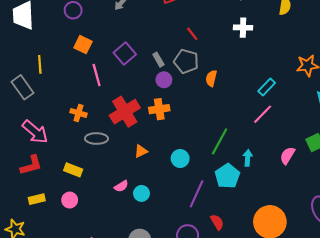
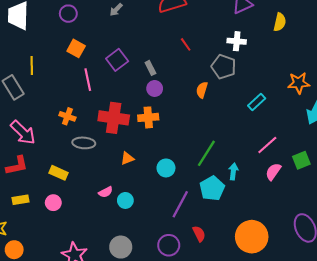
gray pentagon: (186, 61) -> (224, 67), moved
red cross: (125, 112) -> (114, 118), turned 36
pink line: (263, 114) -> (267, 145), moved

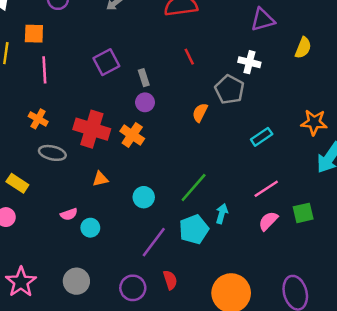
orange square: (76, 48) -> (34, 34), moved, turned -36
pink line: (88, 80) -> (44, 70), moved
orange cross: (148, 117) -> (132, 135), turned 30

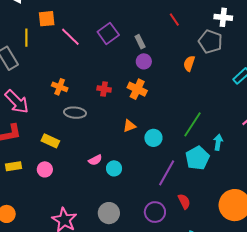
pink line: (44, 70) -> (70, 37), moved, turned -35
red cross: (92, 129) -> (104, 89), size x0.5
orange triangle: (100, 179) -> (129, 126), moved

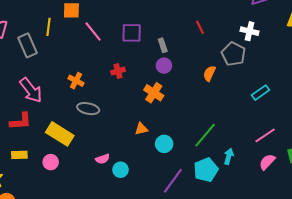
purple square: (108, 33) -> (132, 33), turned 30
red cross: (104, 89) -> (118, 71), moved, turned -32
yellow rectangle: (50, 141) -> (60, 134), size x1.5

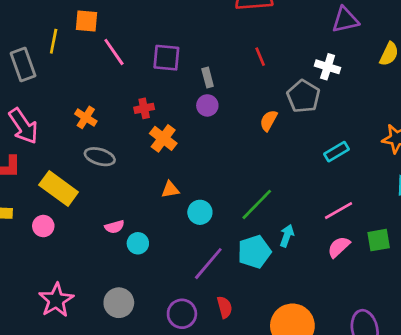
orange cross: (154, 93) -> (163, 138), moved

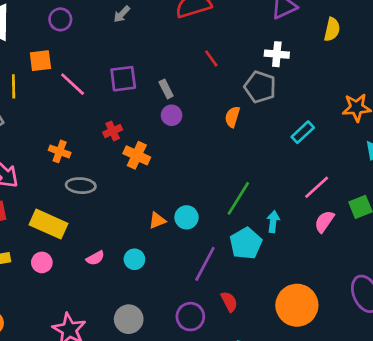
orange triangle: (170, 189) -> (157, 220), moved
pink semicircle: (114, 227) -> (95, 258), moved

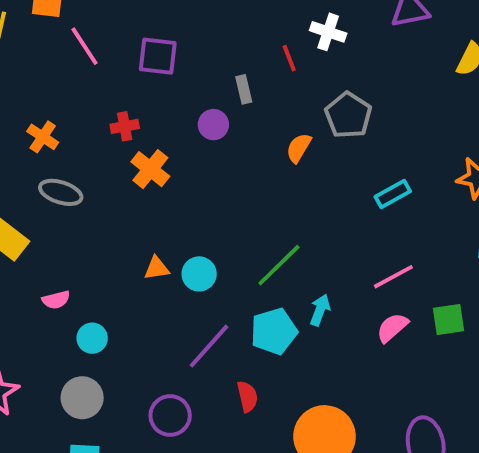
white cross: (277, 54) -> (328, 32), moved
gray rectangle: (166, 89) -> (244, 89), moved
cyan circle: (134, 259) -> (92, 338), moved
red semicircle: (229, 302) -> (247, 396), moved

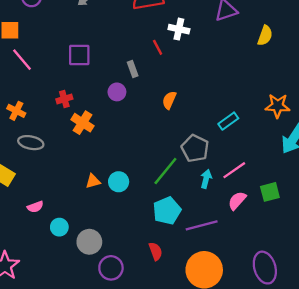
pink line: (84, 46) -> (22, 60), moved
gray pentagon: (348, 115) -> (195, 148), moved
cyan arrow: (320, 310) -> (206, 179), moved
purple line: (209, 346) -> (202, 225), moved, turned 40
gray circle: (82, 398) -> (89, 242), moved

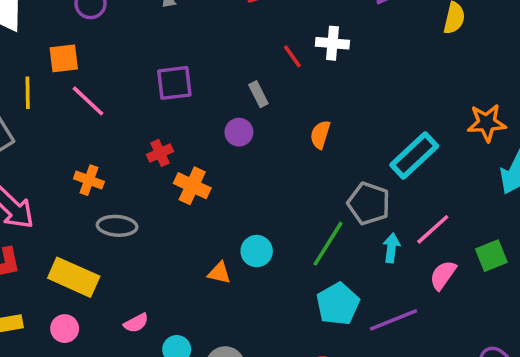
white cross: (179, 29) -> (332, 43), moved
cyan rectangle: (228, 121) -> (414, 155), size x1.5
orange triangle: (93, 181) -> (219, 273), turned 35
cyan circle: (119, 182) -> (257, 251), moved

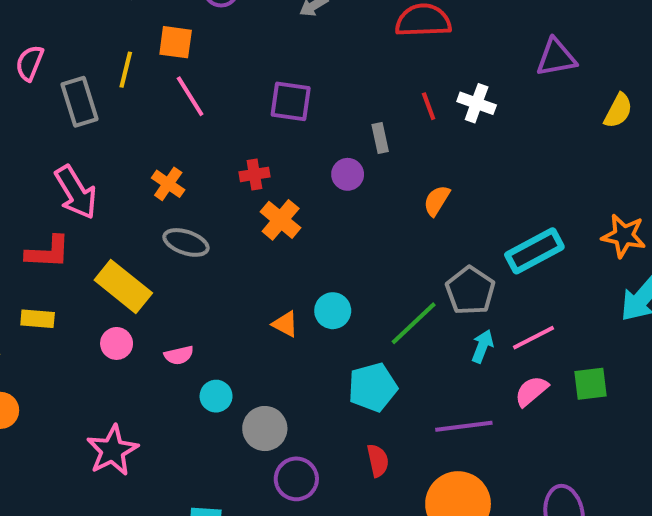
cyan pentagon: (338, 304) -> (373, 387), moved
pink circle: (65, 329) -> (117, 343), moved

